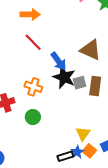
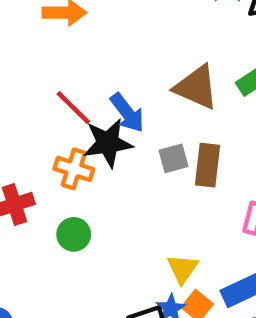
red line: (33, 42) -> (73, 108), moved
black star: (64, 77) -> (108, 143), moved, turned -30

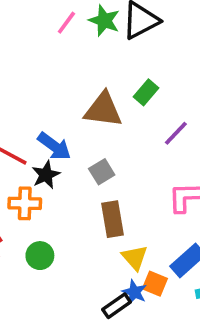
black star: (108, 143) -> (46, 175), size x0.7
brown rectangle: (208, 165) -> (113, 219), moved

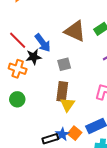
yellow triangle: (135, 258) -> (67, 105), moved

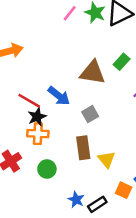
black star: (34, 57) -> (37, 117), moved
brown rectangle: (62, 92) -> (83, 148), moved
blue star: (62, 134) -> (76, 200), moved

